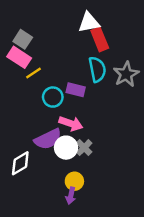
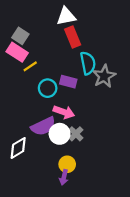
white triangle: (89, 22) -> (66, 16), moved
red rectangle: (100, 39) -> (73, 37), moved
gray star: (126, 74) -> (104, 76), moved

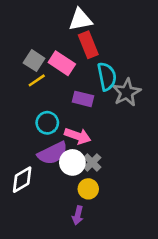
gray square: (20, 36) -> (34, 61), moved
pink rectangle: (17, 52) -> (62, 63), moved
cyan circle: (48, 88) -> (47, 123), moved
yellow circle: (67, 164) -> (88, 189), moved

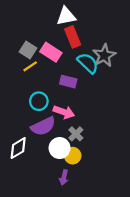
cyan semicircle: (107, 76) -> (88, 63), turned -35
gray star: (127, 92) -> (104, 55), moved
white circle: (72, 162) -> (60, 148), moved

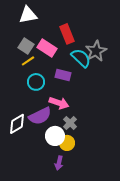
white triangle: (66, 16) -> (28, 15), moved
cyan circle: (39, 101) -> (36, 82), moved
white diamond: (18, 148) -> (17, 124), moved

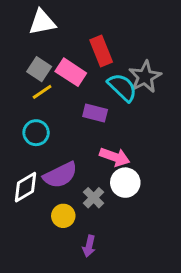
cyan circle: (36, 82) -> (36, 133), moved
pink arrow: (59, 103) -> (115, 157), moved
gray cross: (70, 123) -> (94, 198), moved
white circle: (55, 136) -> (125, 183), moved
yellow circle: (67, 143) -> (63, 216), moved

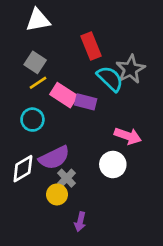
pink rectangle: (71, 72) -> (64, 95), moved
pink arrow: (115, 157) -> (128, 136), moved
gray cross: (94, 198) -> (67, 178), moved

